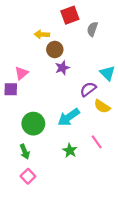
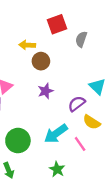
purple star: (62, 68) -> (46, 91), moved
pink line: (97, 142) -> (80, 144), moved

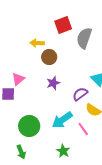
gray semicircle: (81, 39) -> (84, 38), size x1.5

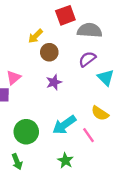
gray semicircle: (84, 38) -> (90, 30), turned 75
yellow arrow: (37, 43) -> (35, 36), turned -48
purple semicircle: (80, 94) -> (87, 59), moved

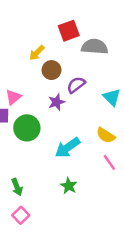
purple semicircle: (87, 59) -> (76, 85), moved
green circle: (26, 132) -> (27, 128), moved
pink line: (88, 135) -> (109, 162), moved

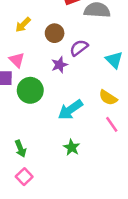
yellow arrow: (37, 53) -> (23, 25), moved
pink triangle: (13, 97) -> (17, 60), turned -35

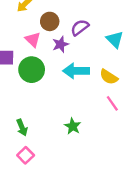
brown circle: (55, 33) -> (50, 21), moved
pink triangle: (17, 60) -> (33, 40), moved
cyan arrow: (70, 110) -> (76, 71), moved, turned 35

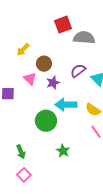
purple semicircle: (80, 27) -> (78, 71), moved
green circle: (32, 70) -> (46, 121), moved

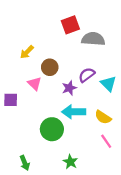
purple star: (53, 83) -> (69, 88), moved

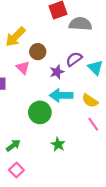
yellow arrow: (27, 52) -> (15, 37), size x1.5
green arrow: (25, 163) -> (13, 145), turned -104

